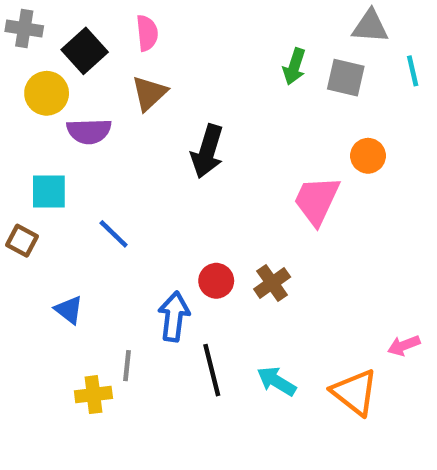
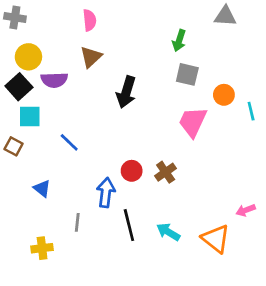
black square: (85, 51) -> (19, 87), moved
cyan line: (413, 71) -> (251, 111), moved
gray square: (346, 78) -> (187, 74), moved
yellow cross: (93, 395) -> (42, 248), moved

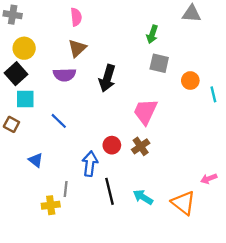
purple semicircle: (54, 80) -> (65, 75), moved
pink trapezoid: (193, 122) -> (145, 112), moved
yellow cross: (42, 248) -> (51, 205), moved

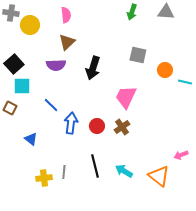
green arrow: (152, 34) -> (132, 12), moved
yellow circle: (24, 48) -> (30, 25), moved
cyan line: (213, 94) -> (185, 82), turned -64
blue arrow: (90, 164) -> (71, 123), moved
gray line: (66, 189) -> (64, 172), moved

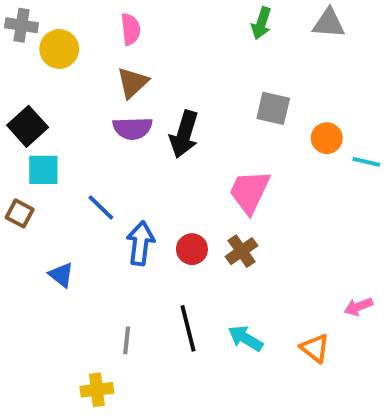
purple semicircle: (56, 65) -> (133, 128), moved
orange triangle: (159, 176) -> (315, 348), size x0.7
yellow cross: (44, 178) -> (97, 390), moved

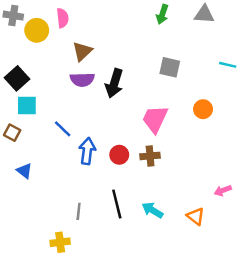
pink semicircle: (131, 29) -> (63, 18), moved
orange circle: (327, 138) -> (203, 109), moved
cyan line: (366, 162) -> (228, 65), moved
brown cross: (242, 251) -> (150, 156), turned 30
blue triangle: (61, 275) -> (24, 171), moved

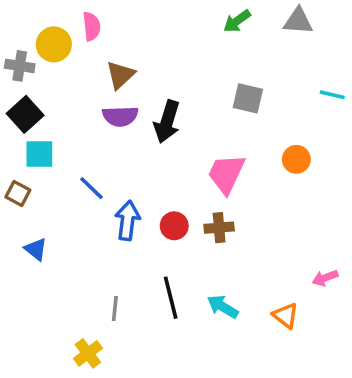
green arrow: (162, 14) -> (237, 21), turned 36
gray cross: (13, 16) -> (20, 66), moved
yellow cross: (60, 242) -> (88, 353), turned -30

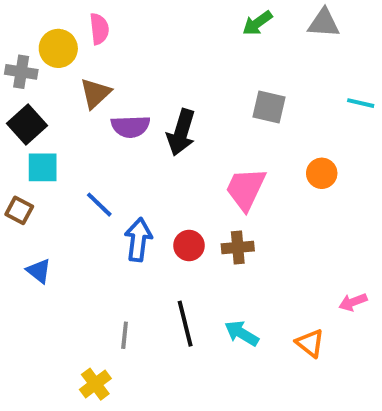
brown triangle: (120, 75) -> (95, 93), moved

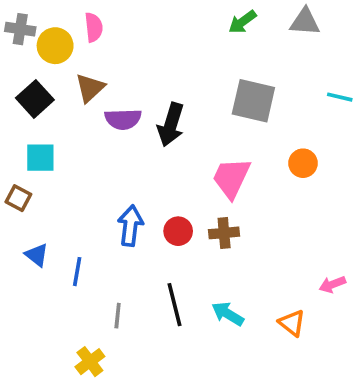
gray cross: (21, 72) -> (20, 29), moved
gray square: (269, 107) -> (253, 101), size x1.4
black square: (27, 125) -> (35, 99), moved
blue line: (99, 205) -> (77, 272), moved, turned 56

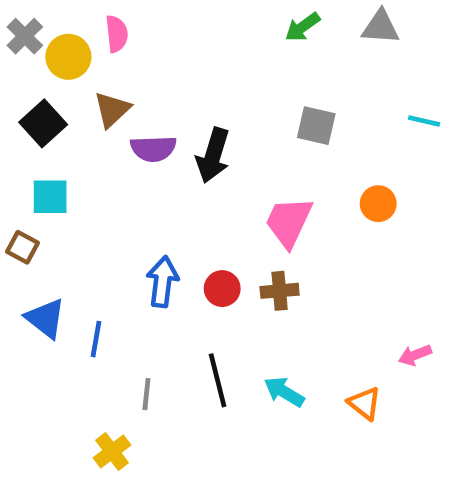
gray cross: (20, 29) -> (25, 36), turned 36
gray square: (253, 101) -> (316, 126), size x0.7
blue triangle: (37, 255) -> (45, 318), size x1.4

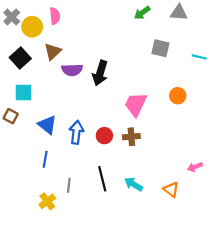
gray square: (316, 126) -> (160, 48), moved
blue triangle: (45, 318) -> (47, 125), moved
yellow cross: (112, 451) -> (47, 201), moved

